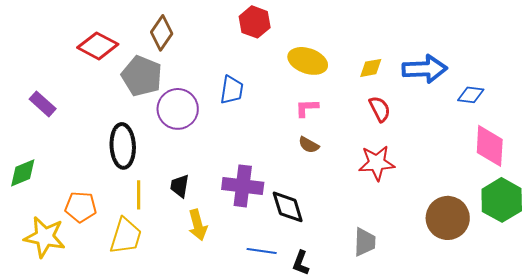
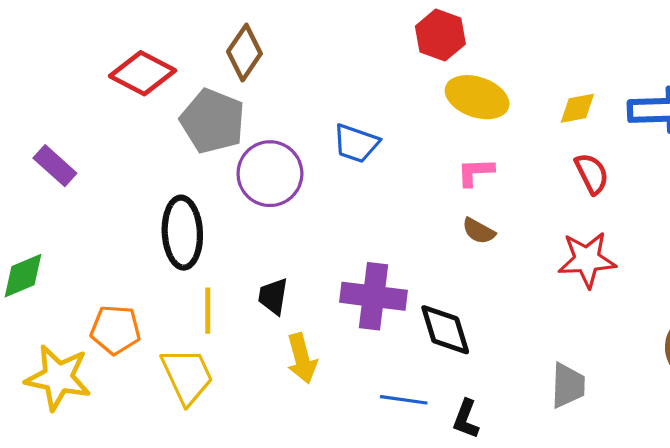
red hexagon: (255, 22) -> (440, 35), moved
blue trapezoid: (232, 90) -> (356, 143), turned 100
yellow trapezoid: (126, 236) -> (187, 376), turned -42

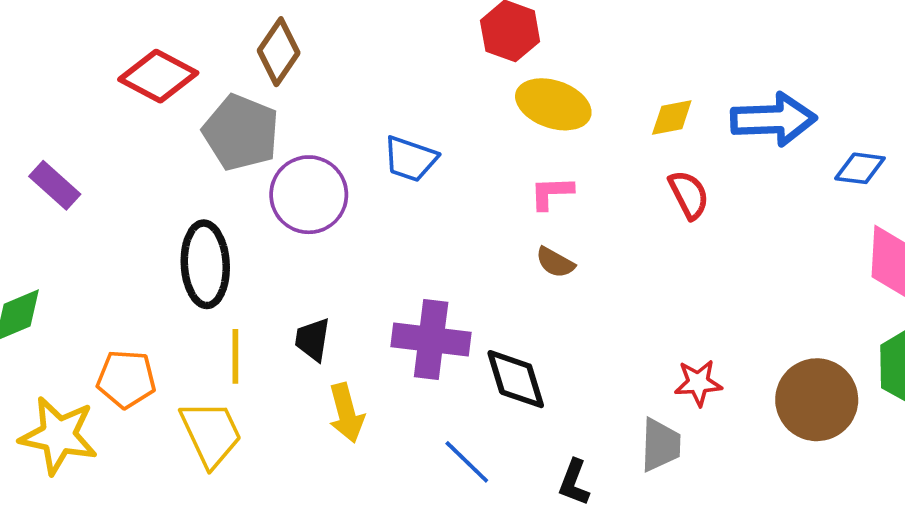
red star: (587, 260) -> (698, 383), moved, size x0.7
blue line: (404, 400) -> (467, 462), turned 36
black L-shape: (466, 419) -> (574, 483), moved

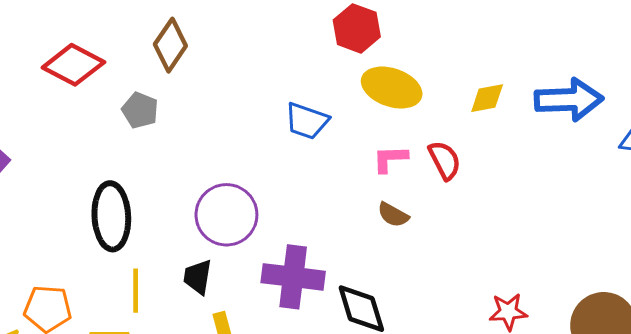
gray pentagon: (241, 133) -> (140, 110), size x0.6
blue trapezoid: (410, 159) -> (307, 121), moved
purple circle: (309, 195) -> (226, 215), moved
red semicircle: (689, 195) -> (445, 160), moved

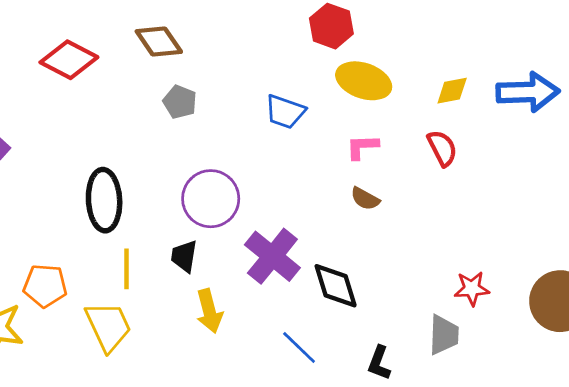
brown diamond: (170, 45) -> (159, 42), turned -69
gray pentagon: (140, 110) -> (180, 102), moved
red semicircle: (445, 160) -> (442, 148), moved
purple cross: (293, 277) -> (272, 256), turned 32

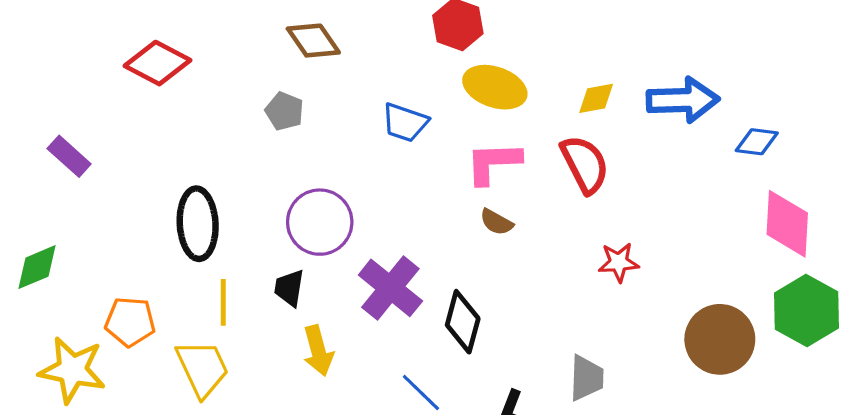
brown diamond: (159, 42) -> (313, 41), moved
pink L-shape: (362, 147) -> (493, 163), size x1.5
red semicircle: (442, 148) -> (585, 164), size x1.4
black diamond: (336, 286) -> (463, 322), turned 32
red star: (472, 289) -> (619, 262), moved

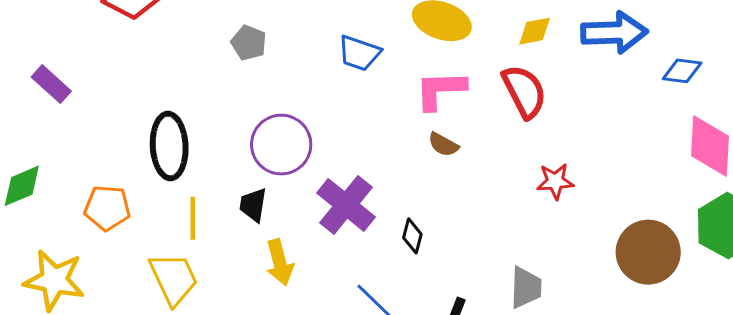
orange pentagon: (130, 322) -> (107, 208), moved
black diamond: (463, 322) -> (412, 236), size x0.6

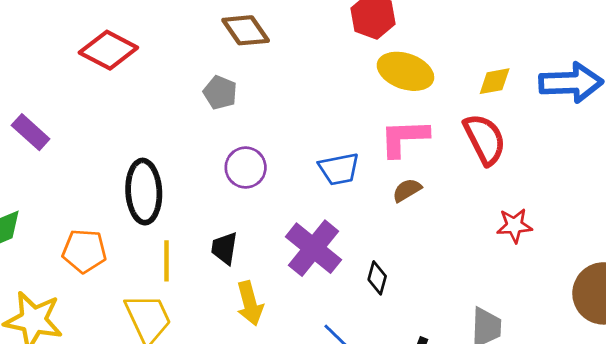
blue trapezoid: (359, 53) -> (339, 169), moved, turned -30
purple circle: (281, 145) -> (246, 168), moved, size x0.7
brown semicircle: (443, 145) -> (407, 190), turned 120

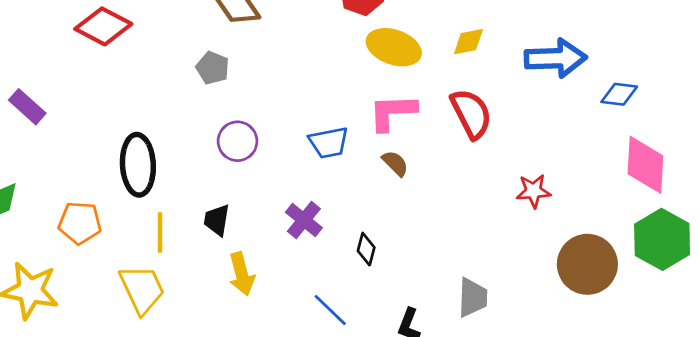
yellow diamond: (495, 81) -> (468, 42), moved
brown semicircle: (407, 190) -> (395, 163), turned 76
red star: (514, 226) -> (533, 191), moved
purple cross: (314, 248) -> (304, 220), size x0.7

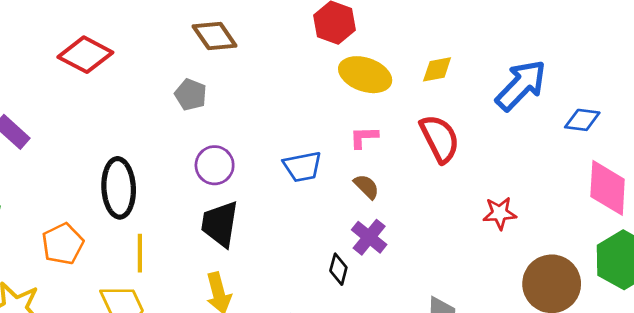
blue arrow: (556, 58) -> (521, 85), turned -44
pink L-shape: (392, 112) -> (364, 137), size x0.6
black trapezoid: (217, 220) -> (220, 224), moved, size x1.5
purple cross: (304, 220) -> (369, 237), moved
orange pentagon: (80, 223) -> (63, 244), turned -30

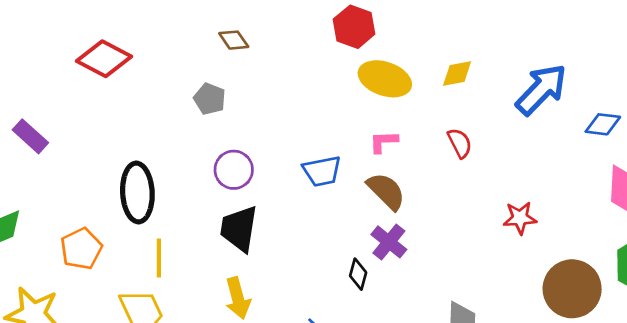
brown diamond: (215, 36) -> (234, 40), size x0.7
red semicircle: (440, 139) -> (460, 143), size x0.6
brown semicircle: (366, 187) -> (386, 191), size x1.5

